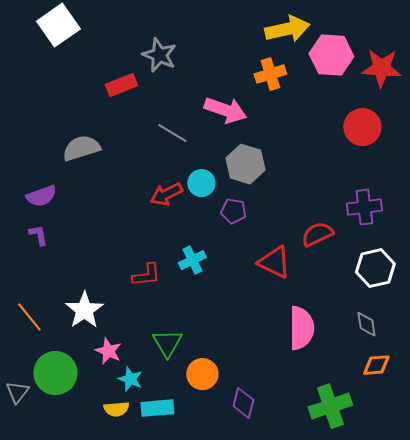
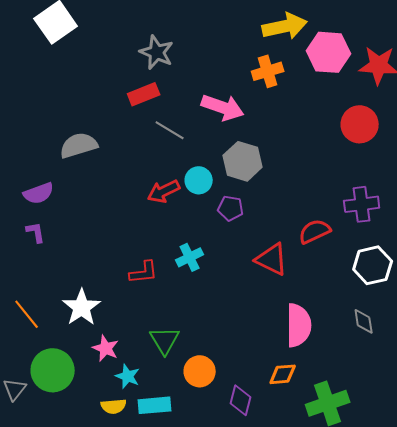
red rectangle: (121, 85) -> (144, 94), moved
orange diamond: (376, 365) -> (283, 374), moved

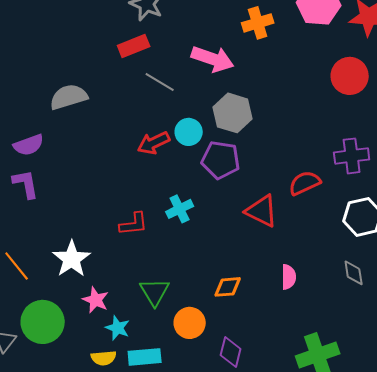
purple pentagon: (231, 208) -> (221, 160), size x1.5
purple L-shape: (36, 232) -> (26, 184), size x1.4
pink semicircle: (299, 325) -> (289, 277), size x0.6
orange diamond: (283, 374) -> (228, 287), moved

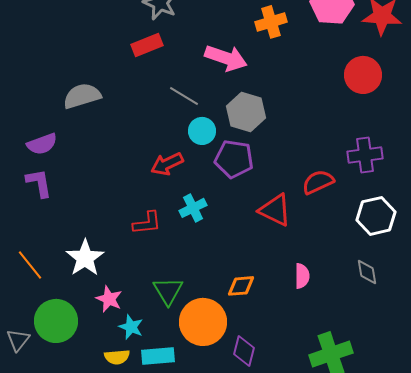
gray line: (160, 82) -> (184, 96), moved
red arrow: (154, 143) -> (167, 164), moved
orange circle: (190, 323) -> (203, 322), size x1.5

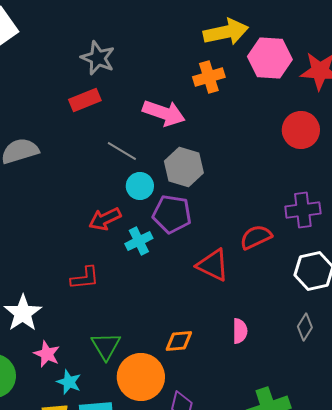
cyan cross: (193, 208) -> (139, 241), moved
gray diamond: (367, 272) -> (305, 327), turned 40

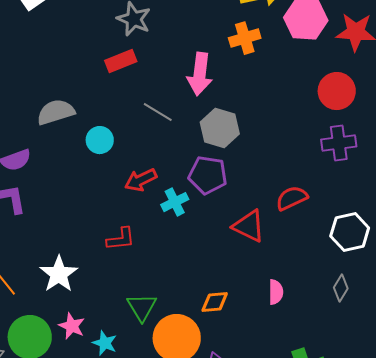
pink arrow: (164, 113) -> (200, 74), turned 78
cyan circle: (140, 186) -> (100, 140), moved
purple cross: (303, 210) -> (339, 143), moved
pink star: (47, 354) -> (72, 326), moved

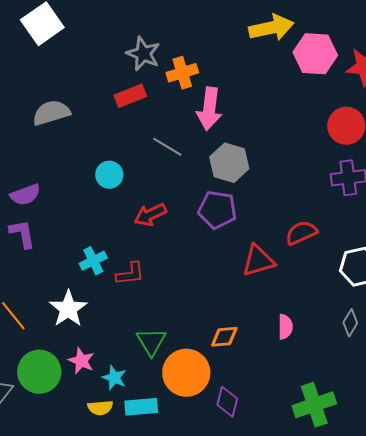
orange cross: (245, 38) -> (182, 73), moved
gray semicircle: (56, 112) -> (51, 113), moved
cyan cross: (175, 202) -> (93, 261), moved
red triangle: (249, 226) -> (258, 261), turned -42

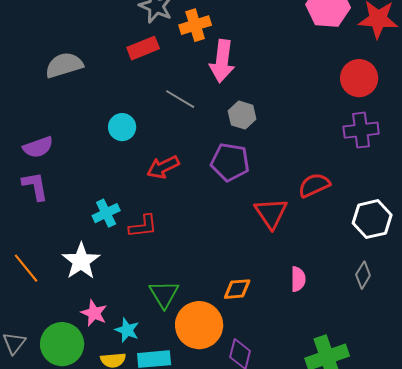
gray hexagon: (229, 163) -> (242, 115), size x0.7
red triangle: (258, 261) -> (271, 213), turned -48
green circle: (39, 372) -> (62, 344), moved

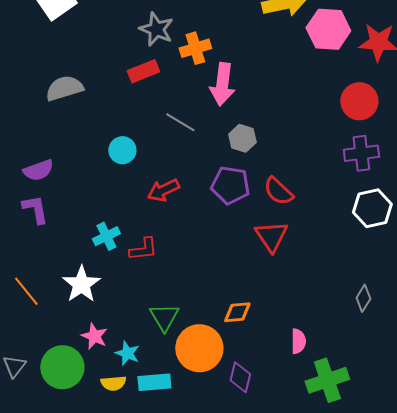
red semicircle: (314, 185) -> (278, 191), moved, turned -112
white hexagon: (372, 219) -> (372, 208), moved
pink semicircle: (298, 279) -> (298, 341), moved

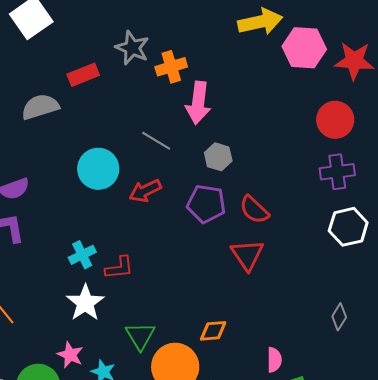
red rectangle: (143, 71) -> (83, 75), moved
cyan circle: (122, 150) -> (98, 169), size x1.5
red arrow: (163, 190) -> (145, 191), moved
white star: (81, 284) -> (85, 303), moved

